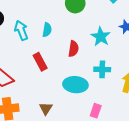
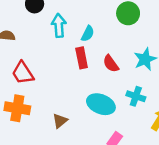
red semicircle: (73, 49) -> (111, 64), turned 119
red rectangle: (40, 62) -> (82, 58), moved

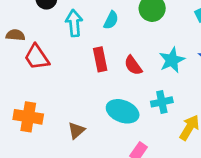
cyan semicircle: (88, 34) -> (111, 20), moved
red trapezoid: (23, 73) -> (37, 57), moved
cyan cross: (136, 96) -> (162, 102), turned -30

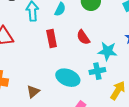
cyan star: (172, 60) -> (108, 51), moved, turned 30
red semicircle: (133, 65) -> (83, 37), moved

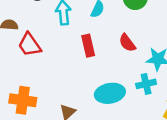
cyan ellipse: (68, 78) -> (110, 93), turned -30

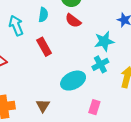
red semicircle: (127, 43) -> (73, 21), moved

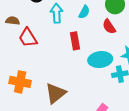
cyan ellipse: (73, 81) -> (100, 60), moved
brown triangle: (43, 106) -> (56, 93), size x1.6

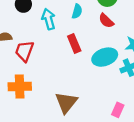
red trapezoid: (28, 38) -> (24, 51), turned 65
orange cross: (20, 82) -> (20, 87), moved

